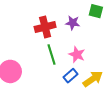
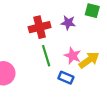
blue rectangle: (71, 76) -> (66, 78), turned 64
yellow arrow: (93, 79) -> (89, 60), moved

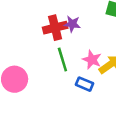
purple star: (68, 23) -> (72, 24), moved

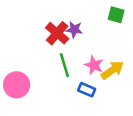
red cross: (55, 28) -> (57, 33), turned -35

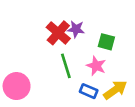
green square: (116, 15) -> (106, 42), moved
yellow arrow: (112, 70) -> (115, 90), moved

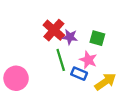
purple star: (76, 29) -> (70, 37), moved
blue rectangle: (89, 91) -> (79, 74), moved

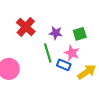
red cross: (54, 30) -> (26, 27), moved
green square: (97, 38) -> (80, 34), turned -32

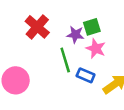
green square: (80, 34) -> (92, 27), moved
pink star: (72, 53) -> (96, 49), moved

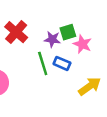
pink star: (96, 49) -> (82, 44), moved
blue rectangle: (86, 75) -> (62, 63), moved

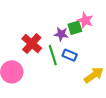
red cross: (16, 32) -> (32, 44), moved
pink star: (82, 44) -> (85, 20), moved

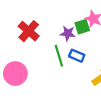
red cross: (32, 44) -> (29, 31), moved

